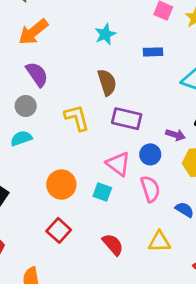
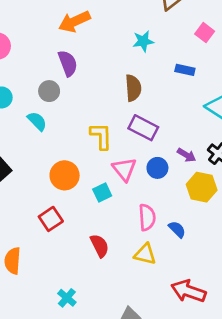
yellow L-shape: (77, 118) -> (101, 136), moved
cyan semicircle: (21, 138) -> (37, 121), turned 50
pink semicircle: (150, 189) -> (147, 217), moved
cyan square: (102, 192) -> (102, 192), turned 30

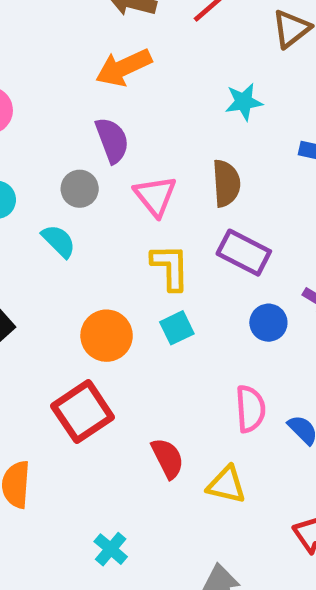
pink triangle: (124, 169) -> (155, 196), moved
cyan square: (102, 192) -> (177, 328), moved
red square: (51, 219) -> (83, 412), size x1.4
yellow triangle: (145, 254) -> (226, 485), moved

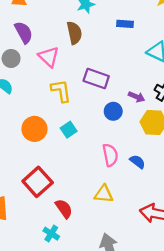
brown semicircle: (226, 183) -> (74, 33), moved
cyan square: (177, 328) -> (69, 130), moved
red square: (83, 412) -> (38, 182), moved
red semicircle: (168, 458) -> (64, 209), moved

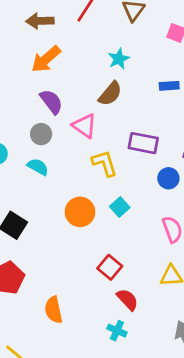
blue rectangle: (125, 24) -> (169, 86), moved
brown semicircle: (74, 33) -> (110, 94), turned 60
red square: (38, 182) -> (110, 267), moved, size x0.7

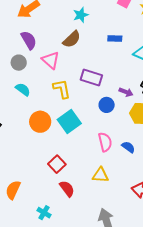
cyan semicircle: (38, 167) -> (23, 89), moved
cyan square: (120, 207) -> (69, 121), size x1.6
orange semicircle: (54, 310) -> (13, 190), turned 30
cyan cross: (117, 331) -> (44, 213), moved

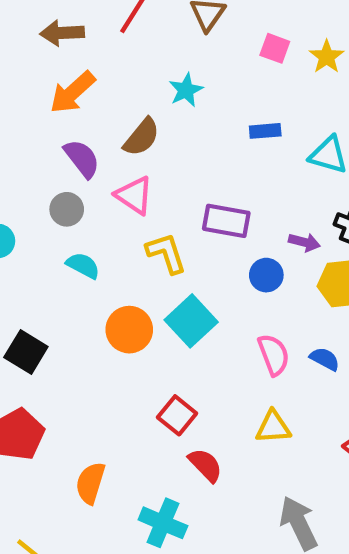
brown semicircle: (72, 39) -> (142, 137), moved
cyan cross: (44, 213) -> (163, 523), size x1.5

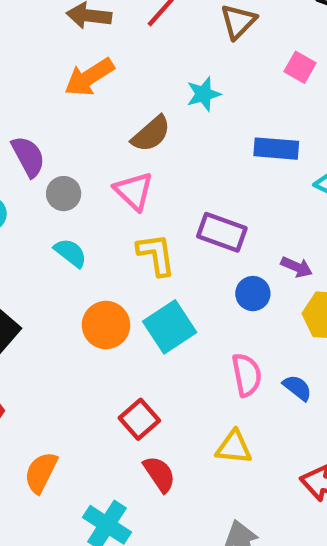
blue rectangle: (265, 131) -> (276, 149), size x1.4
purple semicircle: (82, 159) -> (28, 156), moved

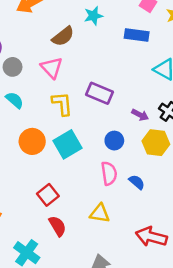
blue rectangle: (276, 149) -> (137, 35), moved
blue circle: (253, 294) -> (114, 141), moved

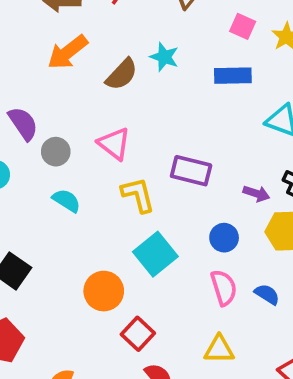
cyan star: (93, 16) -> (164, 57), turned -30
brown semicircle: (63, 36) -> (122, 74), moved
orange circle: (32, 141) -> (104, 291), moved

